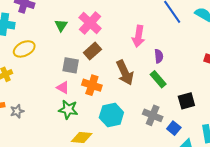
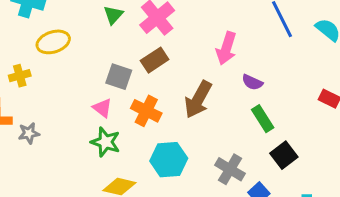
purple semicircle: (159, 56) -> (252, 82), turned 112
brown arrow: (125, 73) -> (198, 99), turned 45
green rectangle: (158, 79) -> (263, 119), moved
black square: (186, 101) -> (284, 155), turned -30

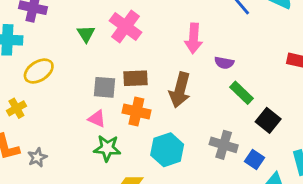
brown rectangle: (155, 60) -> (135, 78), moved, turned 45

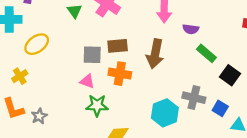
cyan hexagon: (167, 150) -> (165, 113), moved

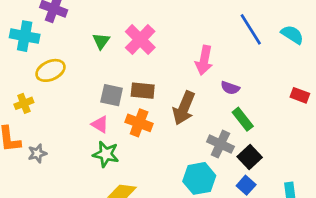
black square: (230, 75) -> (250, 157), moved
gray cross: (194, 98) -> (220, 144), moved
cyan hexagon: (165, 113) -> (199, 178), moved

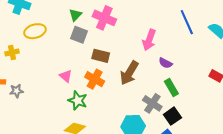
pink cross: (140, 40) -> (104, 18), turned -30
gray square: (112, 95) -> (79, 35), moved
green star: (106, 154) -> (78, 101), moved

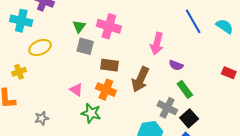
gray star: (16, 91) -> (42, 118), moved

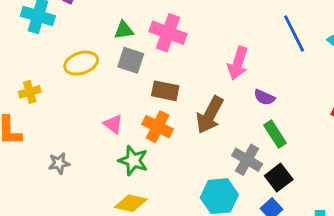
green triangle: (79, 26) -> (124, 30), turned 40
yellow ellipse: (40, 48) -> (81, 63), moved

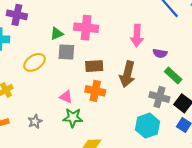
green star: (133, 160) -> (73, 118), moved
gray star: (59, 163) -> (35, 122), moved

